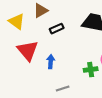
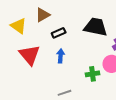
blue arrow: (51, 62) -> (61, 56), moved

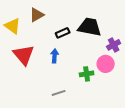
black rectangle: (59, 33) -> (63, 33), moved

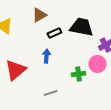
brown triangle: (37, 15) -> (39, 15), moved
red triangle: (24, 55) -> (15, 70), moved, turned 30

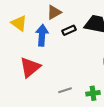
blue arrow: (46, 56) -> (42, 35), moved, size x1.5
green cross: (78, 74) -> (93, 93), moved

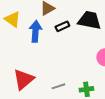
red triangle: (30, 67) -> (23, 79), moved

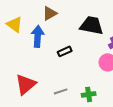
black rectangle: (62, 26) -> (65, 51), moved

